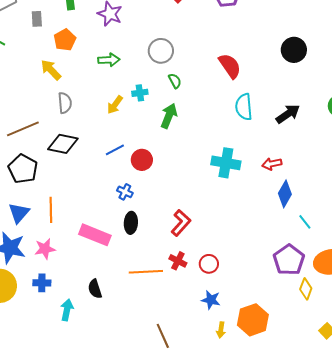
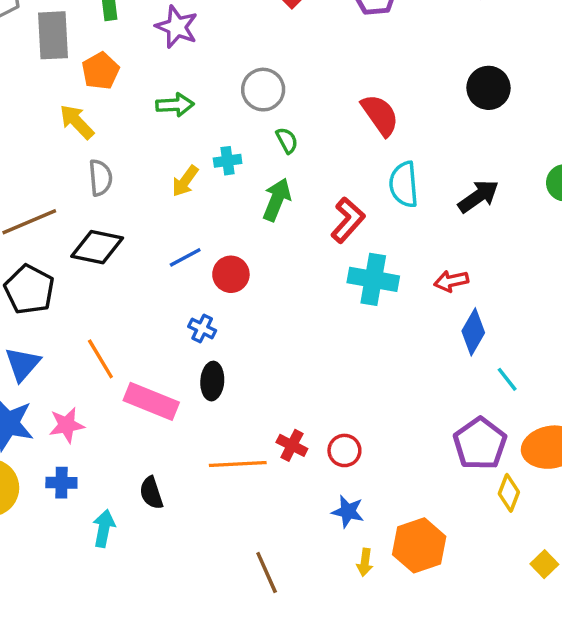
gray rectangle: (37, 19) -> (53, 35), size x1.8
orange line: (51, 210) -> (100, 359), moved, turned -30
red L-shape: (181, 223) -> (348, 220), moved

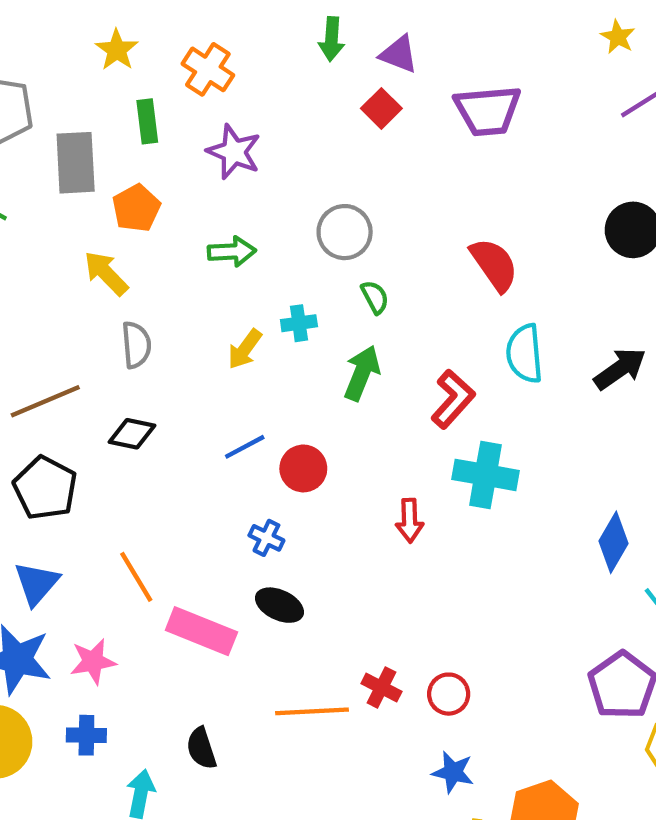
black diamond: (97, 247) -> (132, 434), size x0.7
red arrow: (451, 281) -> (410, 521), moved, turned -80
black ellipse: (212, 381) -> (279, 605), turned -69

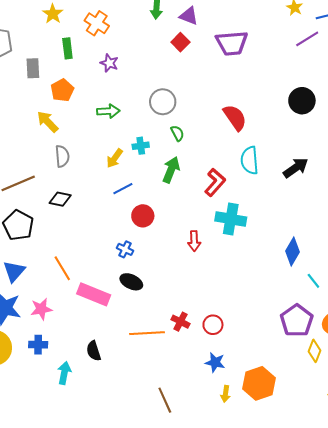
purple star: (234, 152) -> (109, 63), size x0.7
gray rectangle: (76, 163) -> (33, 68), size x0.7
blue line: (245, 447) -> (123, 189), moved

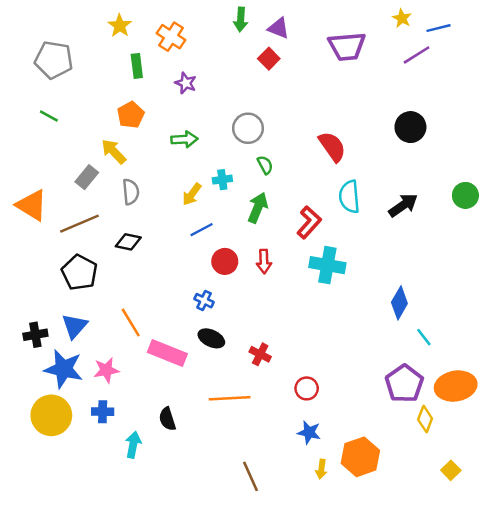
purple trapezoid: (232, 43) -> (347, 46), moved
gray rectangle: (33, 68) -> (87, 177), moved, turned 42
red arrow: (194, 241) -> (264, 261), moved
red cross: (180, 322) -> (260, 354), moved

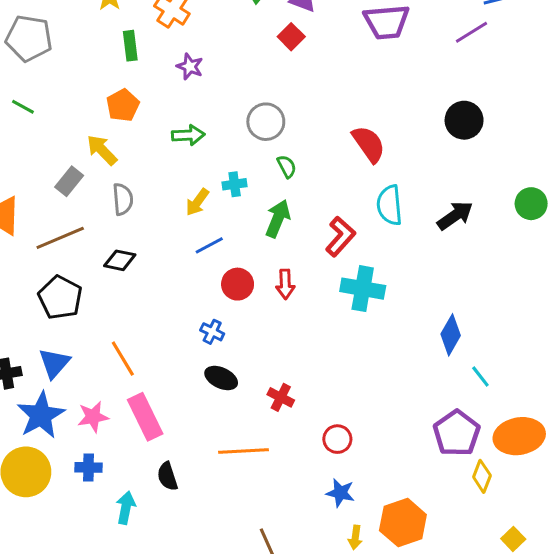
pink rectangle: (167, 353) -> (145, 417), moved, turned 42
blue star: (64, 369) -> (41, 415), turned 30

